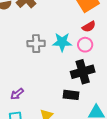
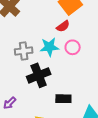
red semicircle: (89, 27) -> (63, 26), moved
black cross: (83, 72) -> (39, 75), moved

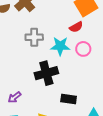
gray cross: (24, 51) -> (34, 37), moved

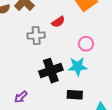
red semicircle: (76, 27) -> (58, 22), moved
cyan star: (60, 46) -> (78, 66), moved

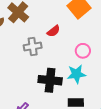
black cross: (51, 71) -> (50, 80), turned 30

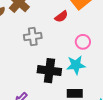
red semicircle: (53, 31) -> (61, 17), moved

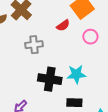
pink circle: (83, 42) -> (90, 37), moved

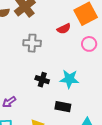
black cross: (50, 79) -> (42, 80), size x0.6

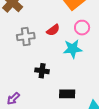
red semicircle: (64, 29) -> (53, 30), moved
cyan star: (69, 79) -> (73, 49), moved

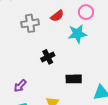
black cross: (42, 71) -> (48, 57), turned -32

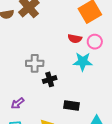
red semicircle: (57, 16) -> (75, 39), moved, turned 40
gray cross: (30, 23) -> (35, 63), moved

